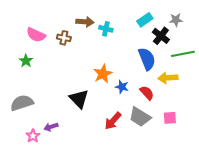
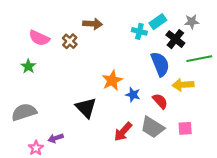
cyan cross: (106, 29) -> (139, 31), moved
brown cross: (64, 38) -> (70, 41), turned 32

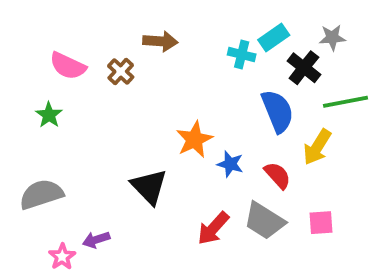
yellow arrow: (183, 85) -> (317, 147), turned -54

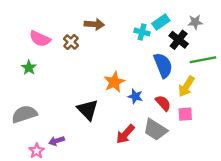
pink square: (321, 223) -> (185, 114), moved

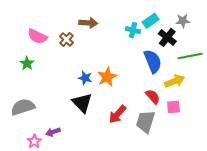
yellow arrow: (186, 86) -> (175, 81), turned -144
blue star: (135, 96) -> (85, 78), moved
gray trapezoid: (155, 130) -> (145, 122), turned 75
red arrow: (125, 134) -> (117, 114), moved

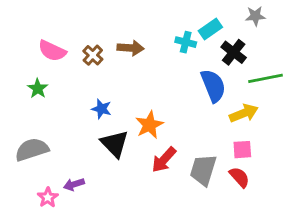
gray star: (183, 21) -> (255, 16), moved
brown arrow: (88, 23) -> (131, 48), moved
orange star: (107, 77) -> (149, 125), moved
blue star: (85, 78) -> (102, 109), moved
red semicircle: (153, 97) -> (239, 177), moved

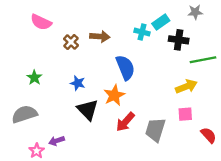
pink semicircle: (52, 51) -> (41, 22), moved
black cross: (234, 52) -> (179, 40), turned -30
blue semicircle: (213, 86) -> (125, 68), moved
green star: (38, 89) -> (34, 78), moved
red semicircle: (239, 177) -> (209, 135), moved

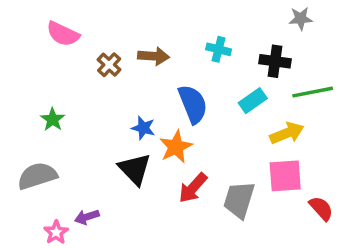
cyan rectangle: (161, 22) -> (253, 101), moved
blue star: (78, 83) -> (143, 128), moved
pink square: (185, 114) -> (285, 176), size x1.5

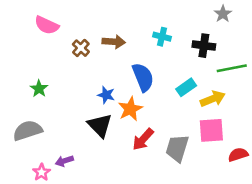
gray star: (301, 19) -> (223, 14), turned -30
cyan rectangle: (253, 101) -> (186, 87), moved
red semicircle: (321, 208) -> (238, 155), turned -66

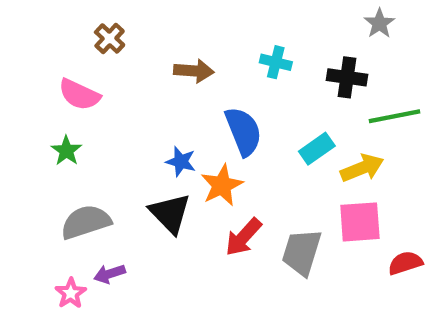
pink semicircle: (47, 25) -> (79, 95), moved
brown cross: (81, 48) -> (110, 38), moved
gray semicircle: (28, 130) -> (86, 222), moved

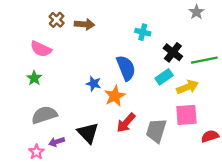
brown arrow: (194, 71) -> (85, 24), moved
black cross: (347, 77) -> (173, 52), moved, turned 30
black triangle: (170, 213) -> (88, 133), moved

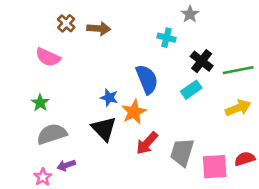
gray star: (196, 12) -> (190, 14), moved
green star: (34, 78) -> (40, 103), moved
yellow arrow: (188, 87) -> (238, 108), moved
pink square: (186, 115) -> (215, 167), moved
black triangle: (88, 133) -> (104, 129), moved

